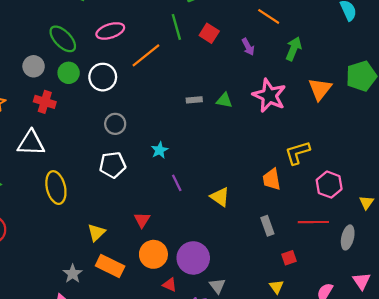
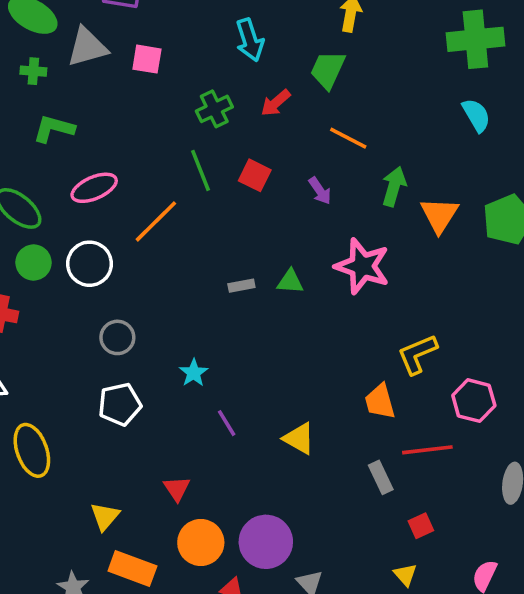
orange triangle: (320, 89) -> (439, 215), moved
red line: (313, 222) -> (427, 450), moved

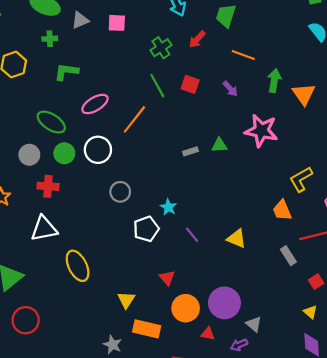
gray triangle: (87, 47) -> (80, 20), size x0.7
white pentagon: (120, 404) -> (146, 229), moved

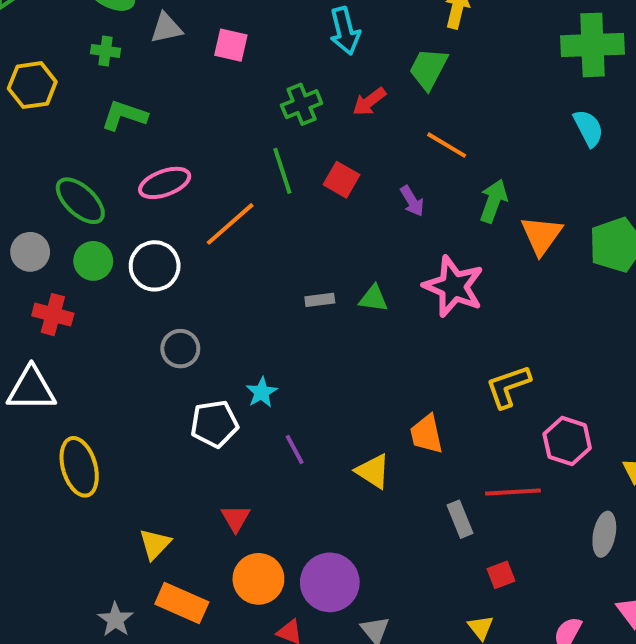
orange trapezoid: (282, 210) -> (426, 434), moved

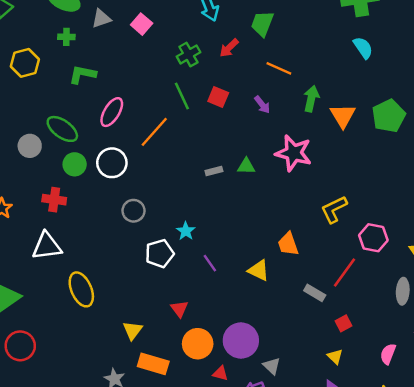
pink square: (231, 45) -> (142, 24), turned 35
pink ellipse: (165, 183) -> (112, 112), turned -32
gray circle: (30, 252) -> (30, 146), moved
red line: (513, 492) -> (345, 273), turned -44
gray rectangle: (460, 519) -> (315, 293), turned -30

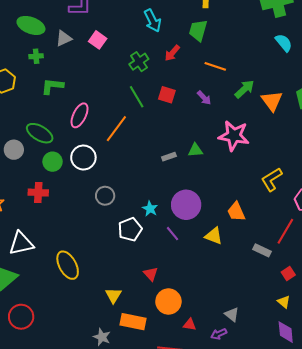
green arrow: (311, 99) -> (244, 89), turned 40
white triangle: (47, 246) -> (21, 243), moved
purple circle: (241, 341) -> (186, 205), moved

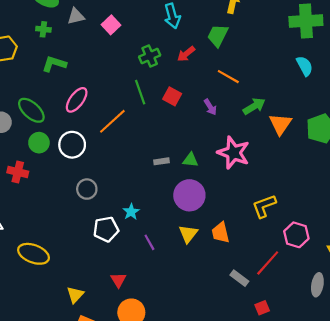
purple circle: (186, 205) -> (189, 195), moved
yellow triangle: (214, 236) -> (188, 234), moved, turned 36
yellow ellipse: (68, 265) -> (34, 254), turned -52

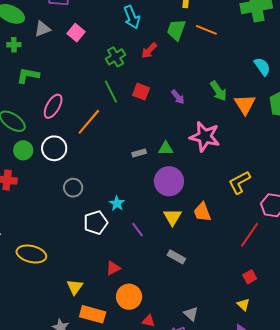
cyan semicircle: (305, 66) -> (262, 67), moved
orange line: (228, 77) -> (206, 30), moved
green arrow: (254, 106) -> (218, 91), turned 95
gray rectangle: (239, 278) -> (176, 257), moved
red triangle: (118, 280) -> (113, 268), turned 42

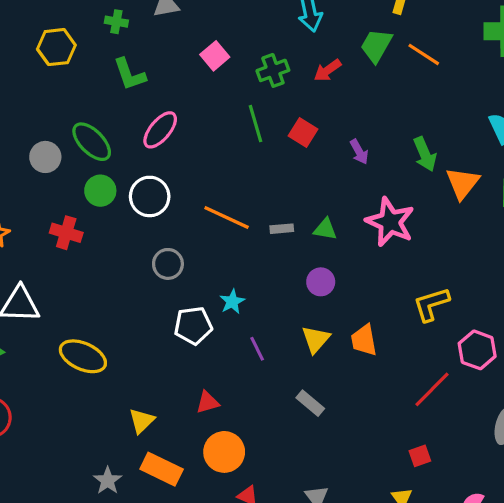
pink square: (76, 33) -> (215, 56), moved
green L-shape: (28, 76) -> (130, 74), turned -130
orange line: (89, 122) -> (227, 218), moved, turned 64
purple circle: (169, 181) -> (321, 282), size x0.6

